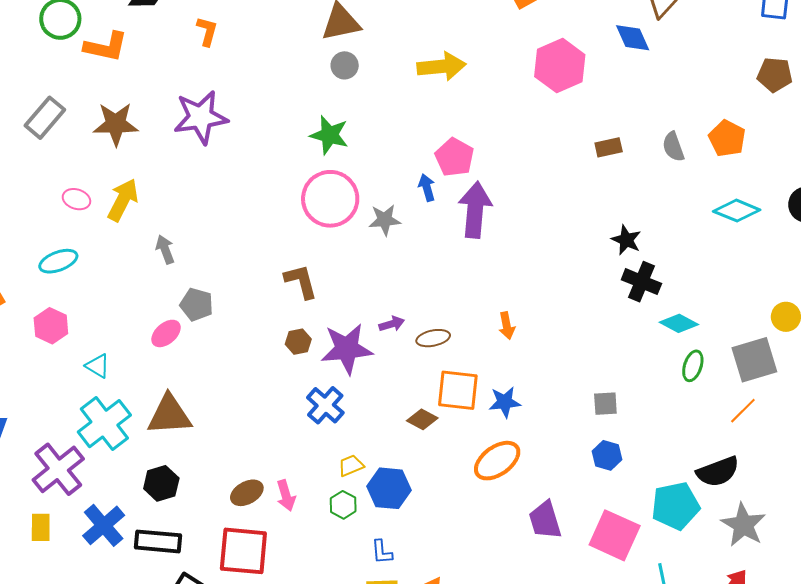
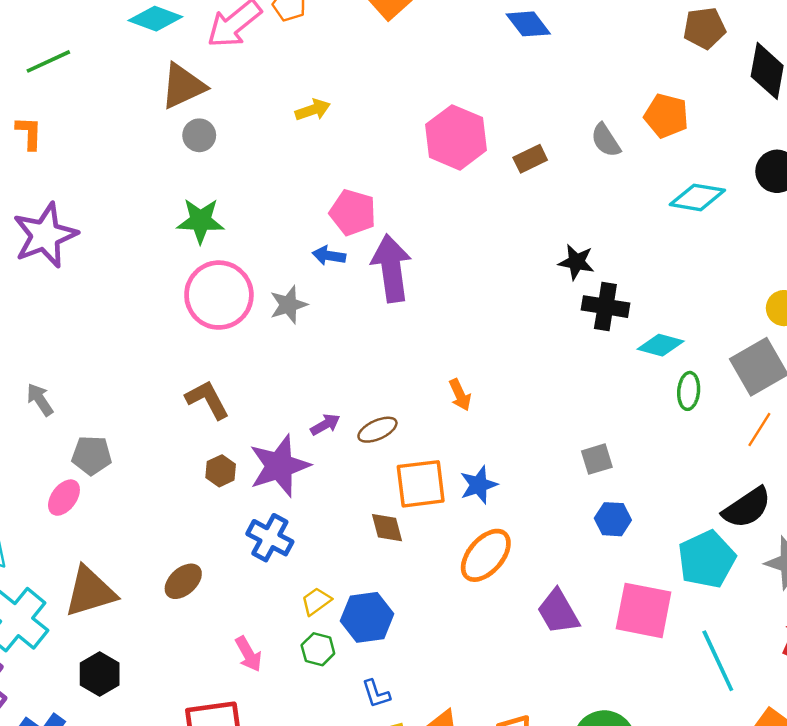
yellow arrow: (441, 66) -> (313, 110), size x0.6
pink hexagon: (560, 66) -> (456, 137), moved
blue arrow: (427, 188) -> (329, 256), turned -52
brown diamond: (422, 419) -> (387, 528), turned 60
brown ellipse: (247, 493) -> (183, 581), moved

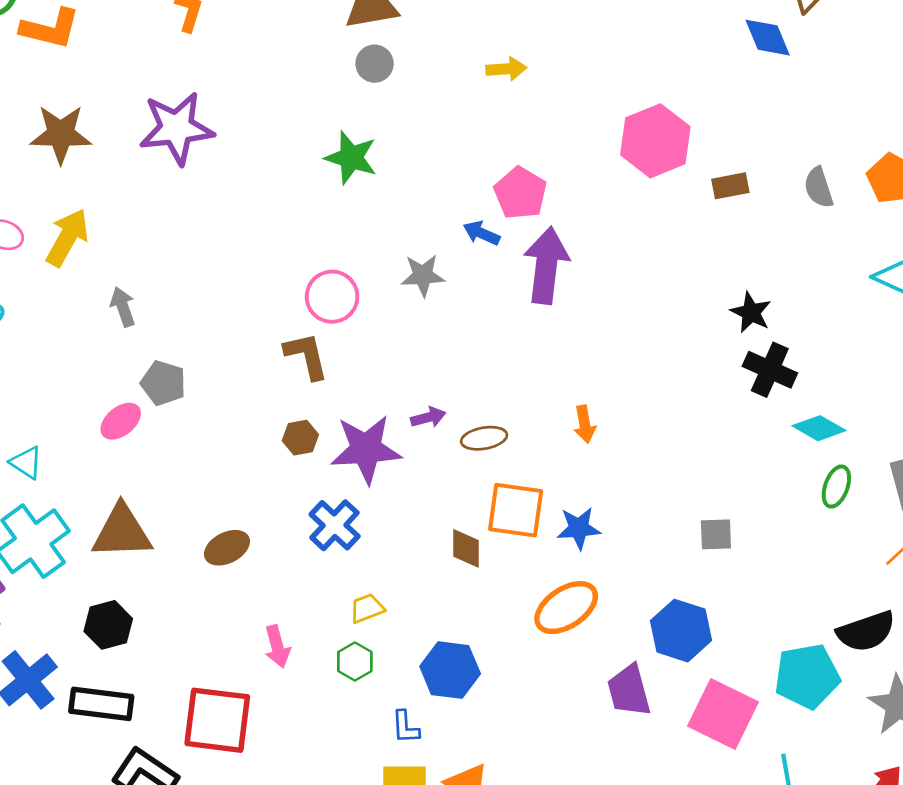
pink circle: (219, 295) -> (332, 297), moved, size x0.7
blue hexagon: (613, 519) -> (681, 631), moved, size x1.5
blue hexagon: (367, 617) -> (450, 670), moved

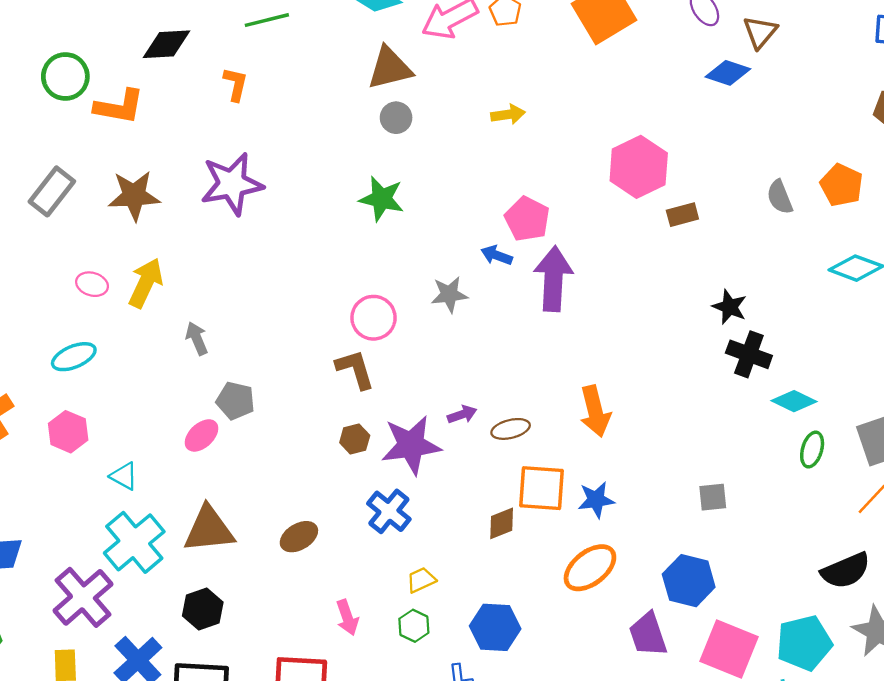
blue diamond: (768, 38) -> (728, 73), turned -45
brown rectangle: (730, 186) -> (682, 215), moved
orange arrow: (585, 424) -> (595, 411), size x1.6
brown diamond: (466, 548) -> (502, 523), turned 72
cyan pentagon: (807, 676) -> (804, 643), moved

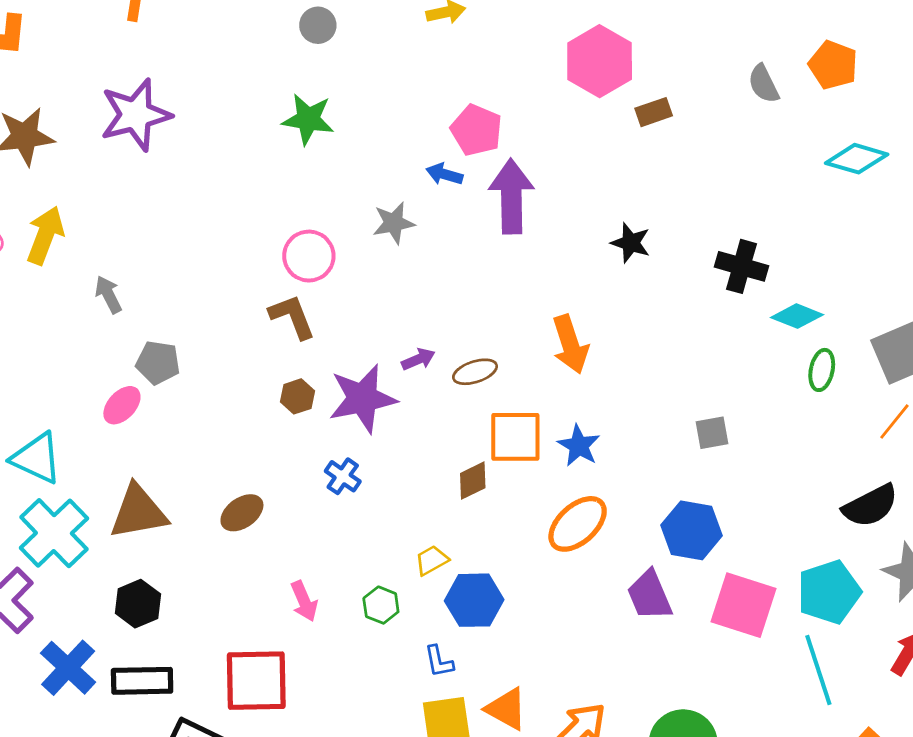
black star: (730, 307) -> (631, 243), moved
cyan triangle: (124, 476) -> (37, 458), size x1.6
blue star: (596, 500) -> (579, 446), turned -30
blue cross: (389, 511) -> (343, 476), size x0.7
yellow trapezoid: (421, 580) -> (432, 560), moved

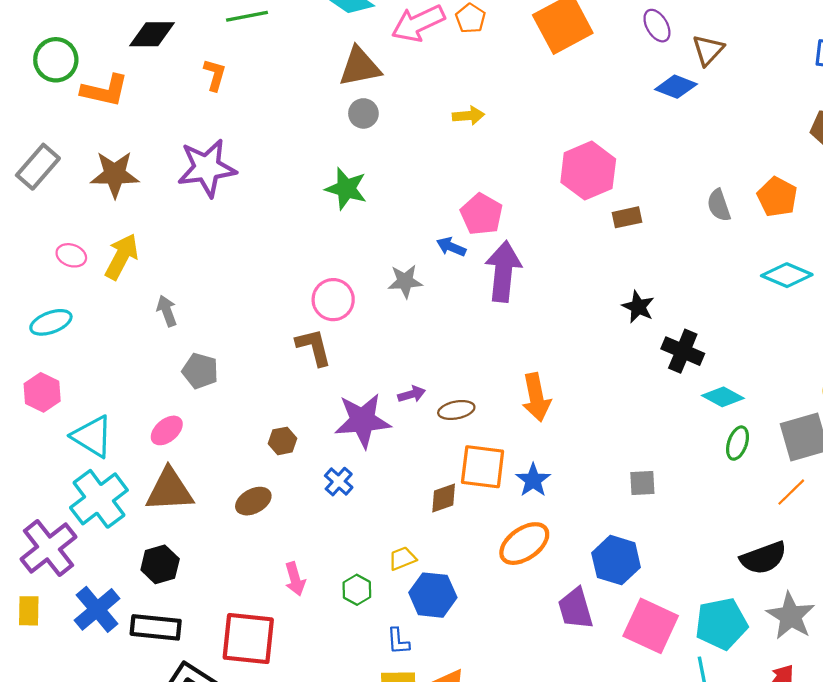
black star: (631, 243) -> (638, 307), moved
brown hexagon: (298, 396) -> (283, 441), moved
pink ellipse: (122, 405) -> (167, 430), moved

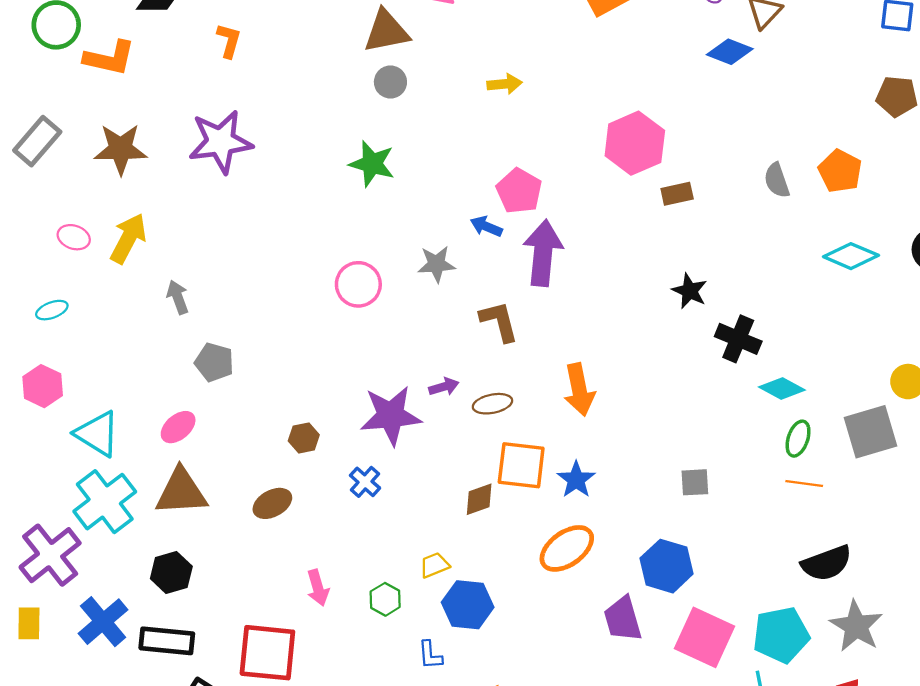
cyan ellipse: (51, 322) -> (52, 310), size x0.7
brown L-shape: (314, 347) -> (499, 321), moved
orange line: (791, 492) -> (804, 484), moved, turned 52

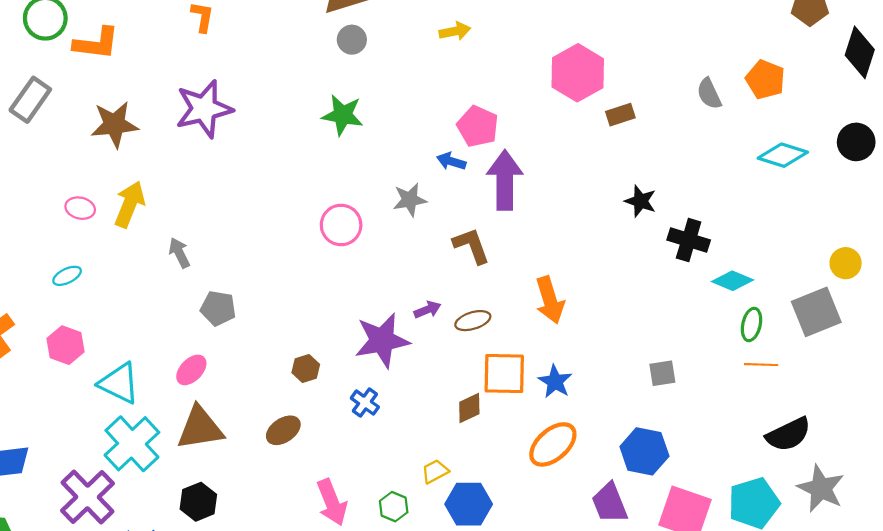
gray rectangle: (37, 141) -> (30, 100), moved
pink arrow: (318, 588) -> (332, 502), size x1.4

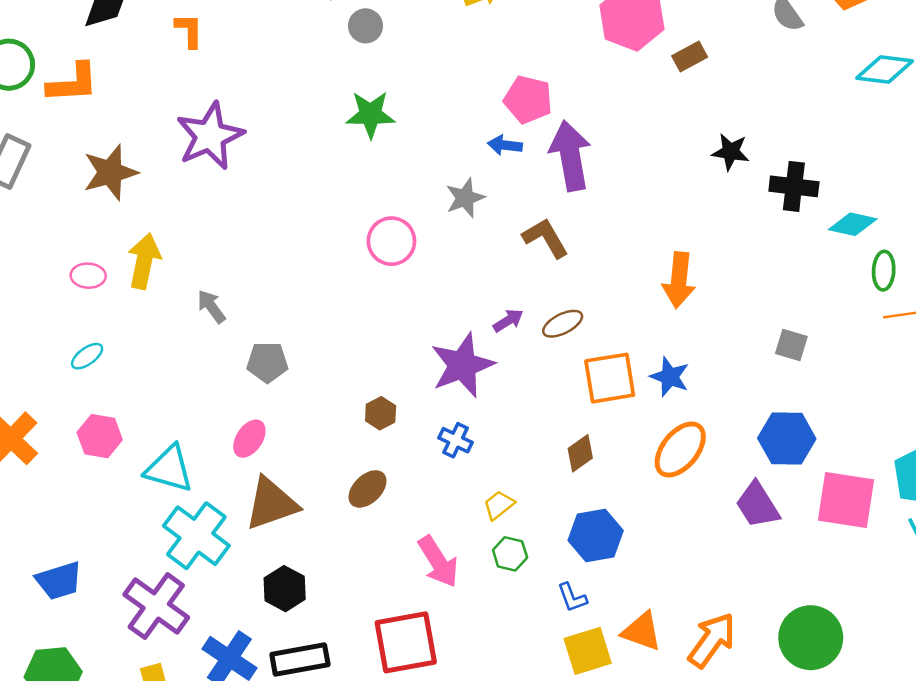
orange arrow: (550, 300) -> (679, 280), moved, turned 33
gray square: (662, 373) -> (791, 345), turned 36
brown diamond: (469, 408) -> (580, 453), moved
yellow trapezoid: (435, 471) -> (499, 505), moved

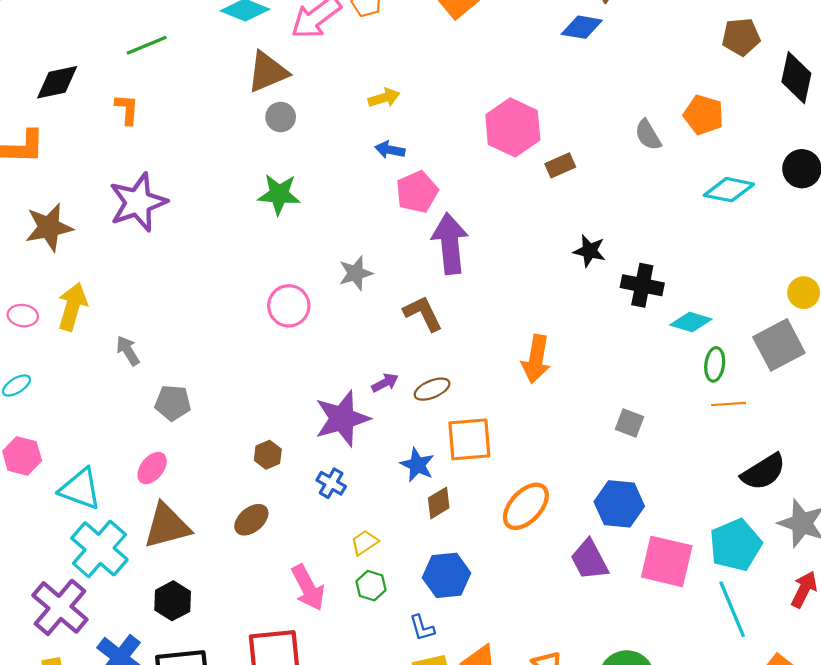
pink pentagon: (528, 100) -> (417, 192), turned 30
blue arrow: (505, 145) -> (390, 150), moved
blue star: (670, 377) -> (417, 465), moved

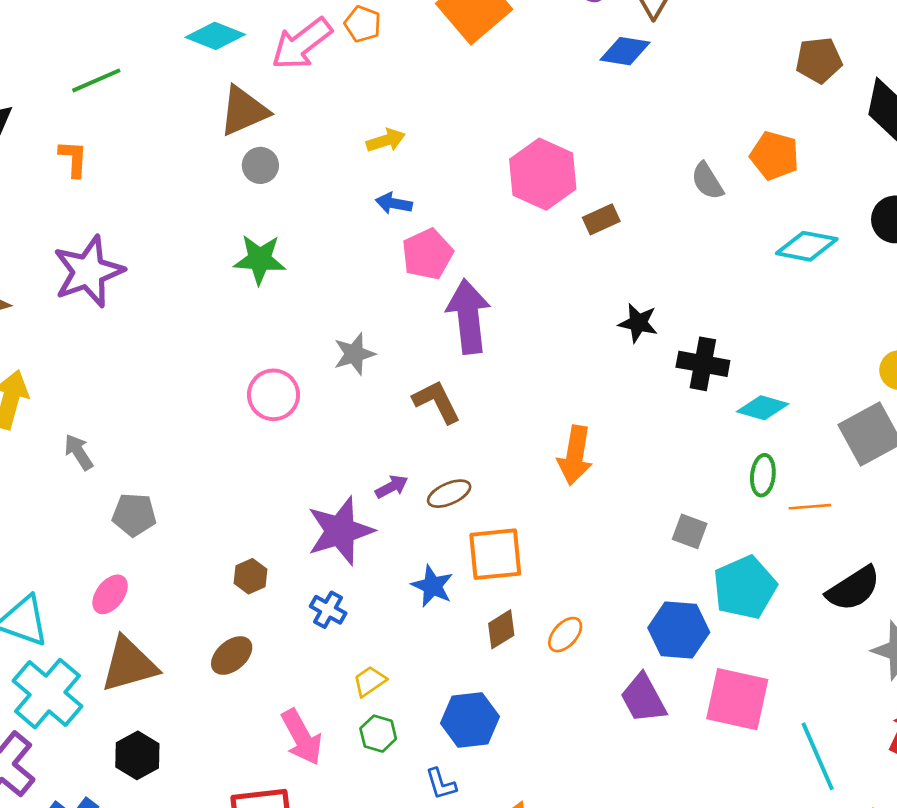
green ellipse: (715, 364) -> (763, 475), moved
brown diamond: (439, 503) -> (501, 629), moved
orange ellipse: (526, 506) -> (565, 635), size x0.6
cyan pentagon: (735, 545) -> (745, 587), moved

